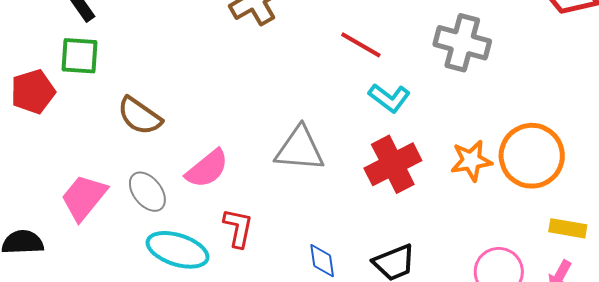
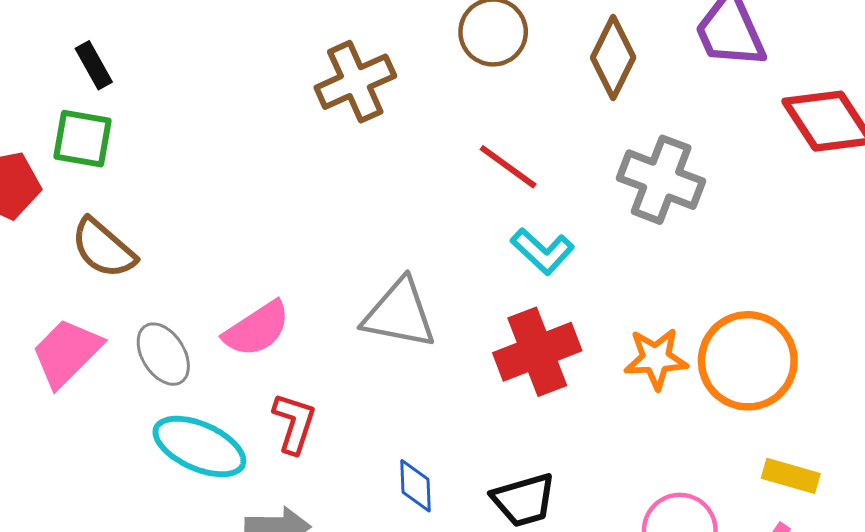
brown semicircle: (140, 116) -> (103, 248), moved

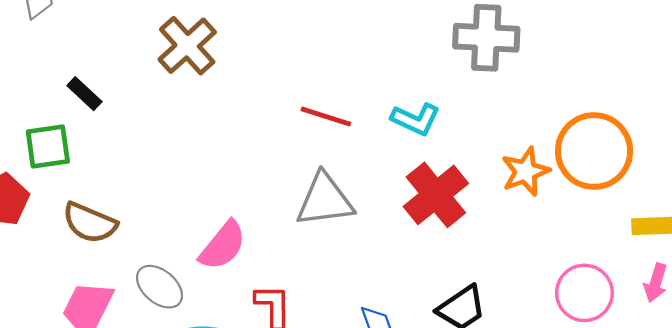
black rectangle: (94, 65) -> (84, 94), moved
brown cross: (355, 82) -> (187, 46), moved
red line: (508, 167) -> (326, 117), moved

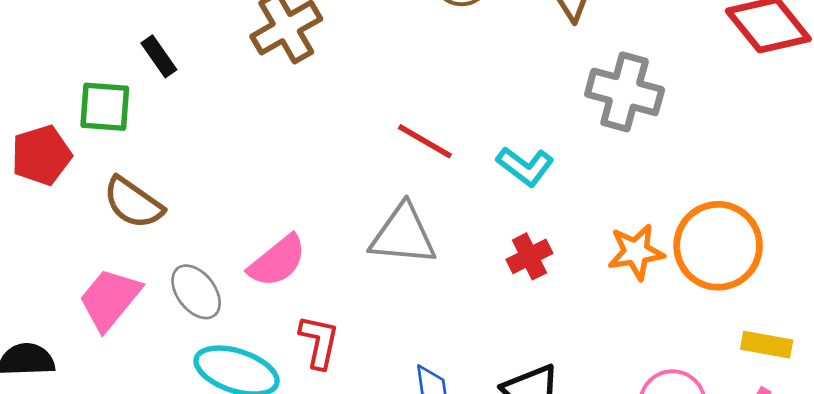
red cross: (436, 195) -> (529, 256), size x0.6

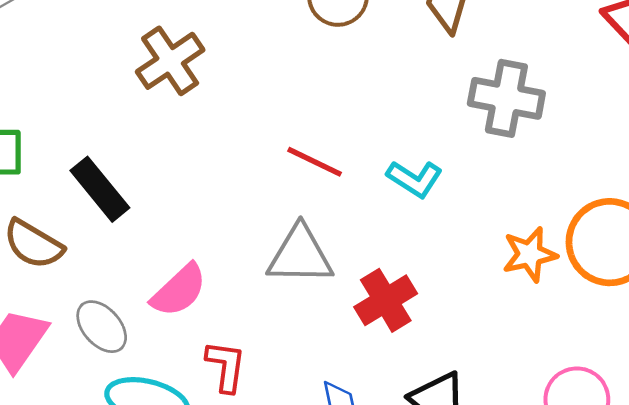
black rectangle: (159, 56) -> (100, 189), moved, size x1.6
red cross: (529, 256) -> (386, 300), moved, size x1.4

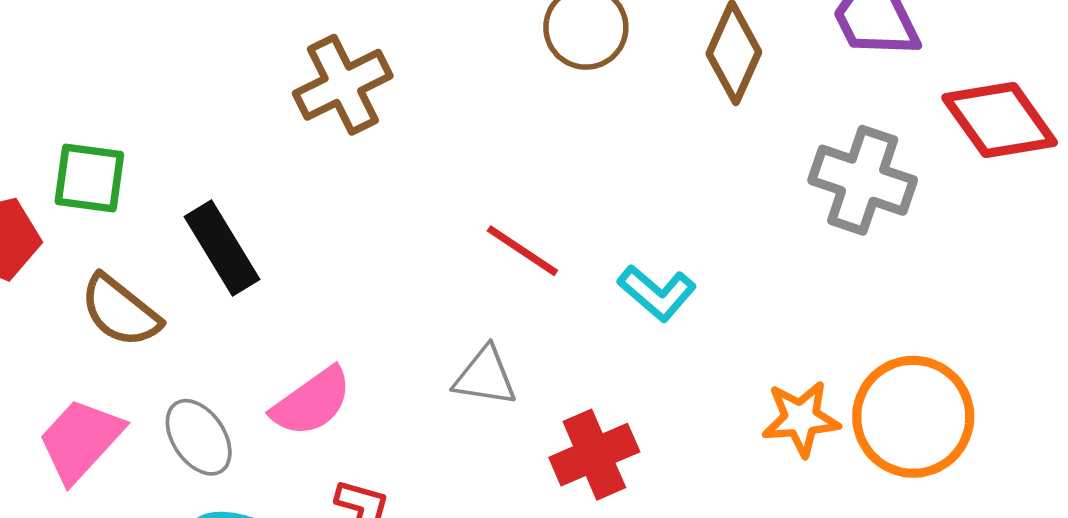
gray cross: (506, 98) -> (863, 180), moved
gray triangle: (300, 255) -> (485, 376), size x0.7

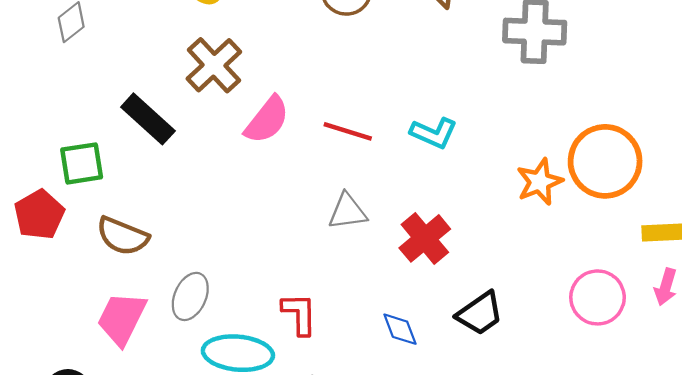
black rectangle: (222, 248) -> (148, 119), moved
pink semicircle: (312, 402) -> (267, 120), moved
gray ellipse: (199, 437) -> (190, 296), turned 75

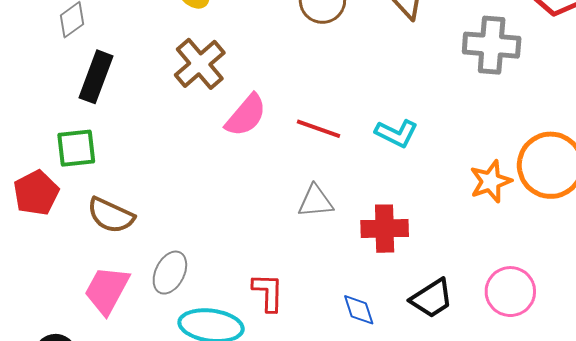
black rectangle: (148, 119) -> (96, 77), moved, turned 66
red cross: (425, 238) -> (385, 229), turned 36
pink circle: (598, 297) -> (510, 292), moved

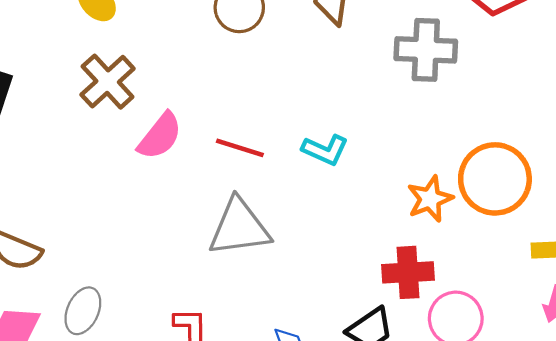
gray triangle: (315, 201) -> (239, 227), size x1.6
red cross: (385, 229) -> (408, 272), moved

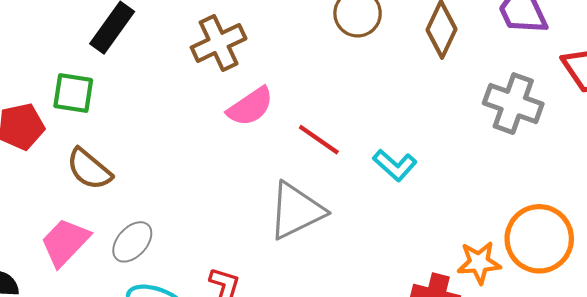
orange star: (430, 199) -> (479, 263), moved
gray triangle: (239, 227) -> (296, 211), turned -36

